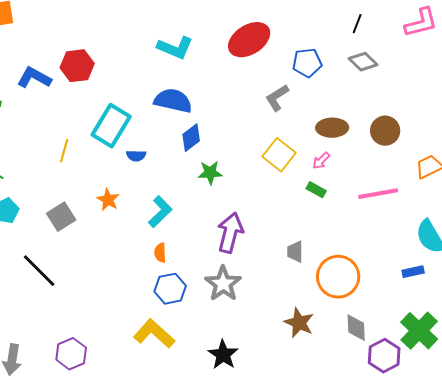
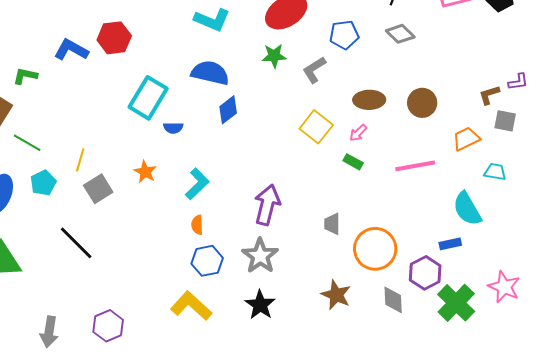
yellow line: (64, 151) -> (80, 160), moved
green star: (210, 173) -> (274, 56), moved
black star: (223, 355) -> (260, 305), moved
purple hexagon: (384, 356) -> (425, 273), moved

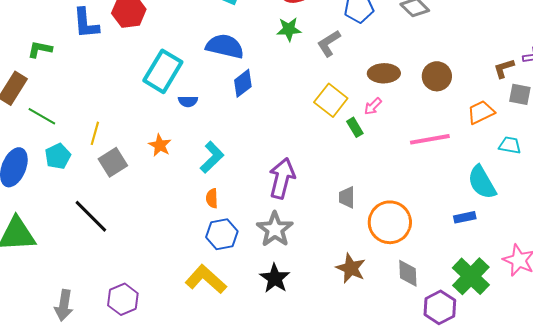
blue L-shape: (71, 50) -> (86, 23), turned -124
green rectangle: (353, 162) -> (355, 127), moved, turned 30
purple hexagon: (425, 273) -> (440, 307), moved

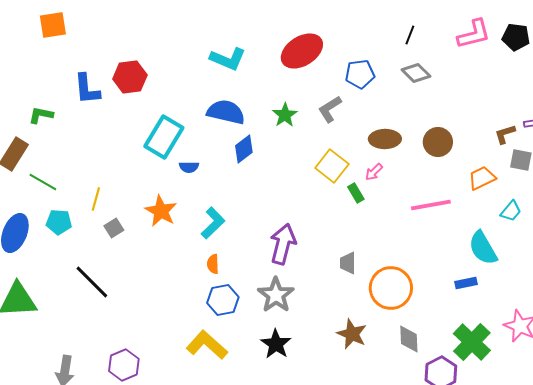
green star: (289, 29) -> (285, 115), moved, turned -30
orange star: (160, 145) -> (161, 211), size x1.4
cyan trapezoid: (510, 145) -> (511, 211), turned 120
cyan pentagon: (58, 156) -> (59, 222), turned 30
gray square: (113, 162) -> (114, 228), size x0.7

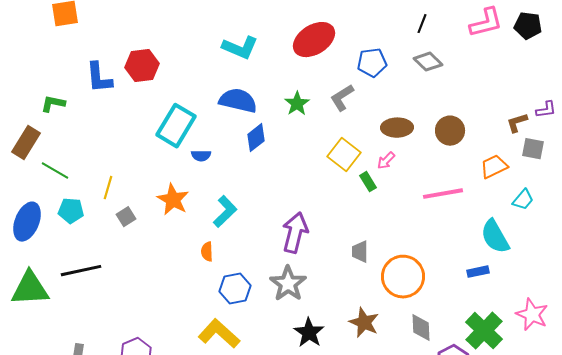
orange semicircle: (213, 264) -> (207, 252), moved
black line: (92, 282) -> (81, 271), moved, turned -57
black star: (276, 344) -> (309, 333), moved

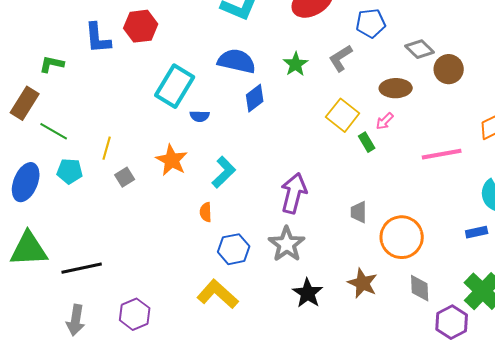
gray diamond: (428, 62) -> (420, 49), moved
brown circle: (450, 131) -> (449, 69), moved
black line: (81, 271) -> (82, 268), moved

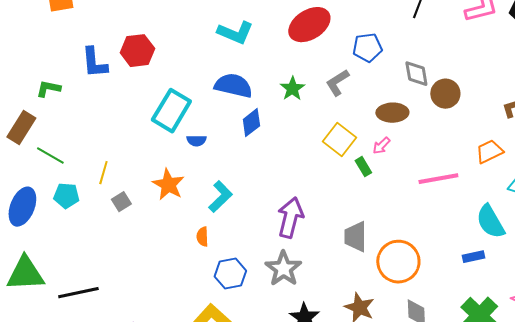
gray diamond: (420, 49) -> (416, 74), turned 36
gray trapezoid: (359, 212) -> (355, 237), size x1.4

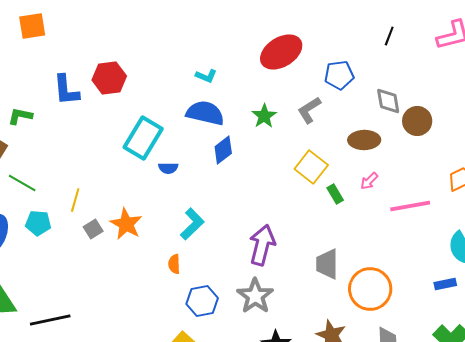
cyan L-shape: (235, 33) -> (206, 76), moved, size x0.6
pink arrow: (381, 146) -> (369, 181), moved
orange star: (168, 185) -> (126, 224), moved

